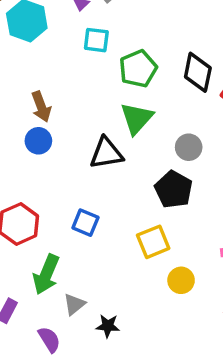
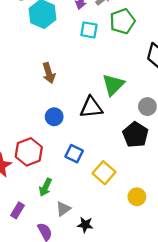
green pentagon: (138, 69) -> (122, 21), moved
blue circle: (38, 141) -> (54, 117), moved
yellow square: (153, 242) -> (104, 173), moved, turned -30
green arrow: (46, 274) -> (45, 187), size x0.7

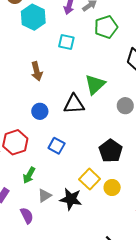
cyan square: (89, 30) -> (66, 42), moved
black pentagon: (136, 135) -> (111, 151), moved
yellow square: (104, 173) -> (90, 179), moved
black star: (85, 225) -> (71, 199), moved, size x1.5

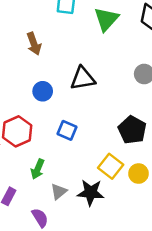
green triangle: (95, 84) -> (106, 19), moved

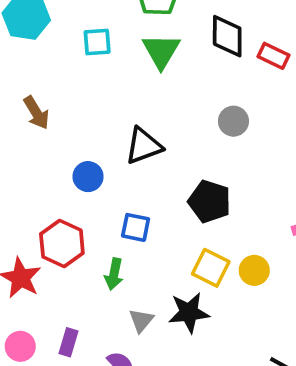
brown arrow: (34, 44) -> (36, 113), moved
black pentagon: (132, 130) -> (210, 201), moved
green arrow: (38, 169) -> (114, 274), moved

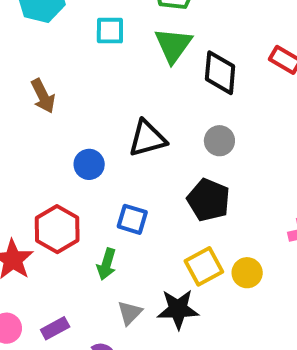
black diamond: (227, 36) -> (220, 73), moved
gray circle: (233, 121) -> (219, 141), moved
yellow square: (211, 268) -> (204, 266), turned 30
purple rectangle: (68, 342) -> (55, 328), turned 40

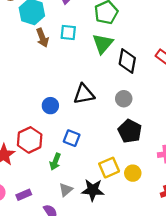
brown arrow: (43, 96) -> (42, 38), moved
black pentagon: (208, 200) -> (130, 131), moved

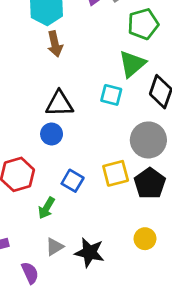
cyan square: (68, 33) -> (111, 95), moved
black triangle: (84, 94) -> (59, 104), moved
gray circle: (124, 99) -> (148, 140), size x1.6
yellow square: (109, 168) -> (116, 173), moved

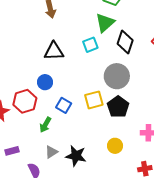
cyan square: (111, 95) -> (90, 45), turned -35
blue circle: (52, 134) -> (45, 82), moved

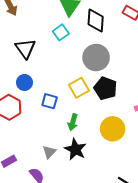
black triangle: (54, 51) -> (25, 49), turned -50
green arrow: (45, 125) -> (73, 122), moved
yellow circle: (115, 146) -> (113, 129), size x1.5
black star: (76, 156) -> (75, 149), turned 30

